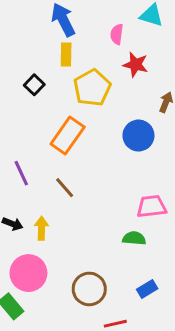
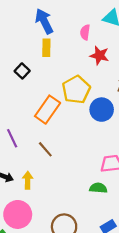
yellow pentagon: (92, 88) -> (76, 90), moved

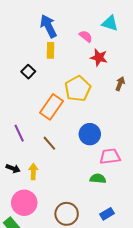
pink semicircle: (85, 32) -> (86, 36), turned 120
blue circle: (102, 110) -> (90, 134), moved

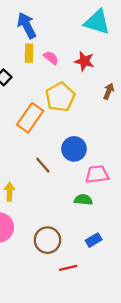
cyan triangle: (110, 23) -> (97, 22), size x1.4
pink semicircle: (86, 36) -> (51, 58), moved
brown line: (49, 143) -> (43, 165), moved

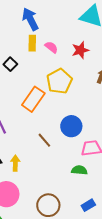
red star: (84, 61) -> (80, 50), turned -30

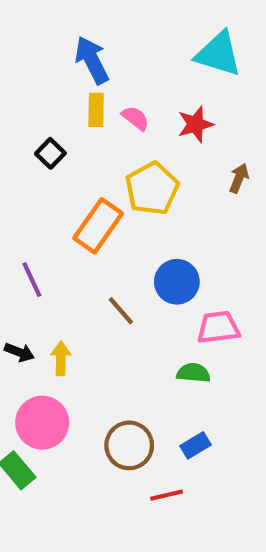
blue rectangle: (88, 205) -> (195, 445), moved

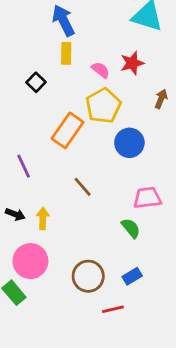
pink semicircle: (135, 118) -> (101, 70), moved
blue circle: (177, 282) -> (129, 143), moved
green semicircle: (193, 373) -> (131, 228), turned 45

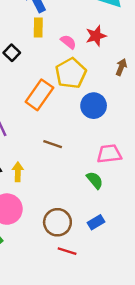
brown line: (83, 187) -> (53, 144), turned -30
red line: (113, 309) -> (67, 251), moved, turned 30

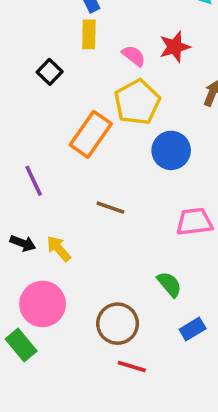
yellow arrow: (18, 172) -> (59, 249), turned -42
green semicircle: (95, 180) -> (169, 284), moved
blue rectangle: (96, 222) -> (193, 329), moved

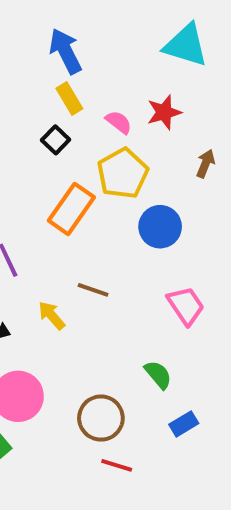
yellow rectangle: (89, 34) -> (69, 98), turned -32
black square: (50, 72) -> (56, 140), moved
pink trapezoid: (194, 222) -> (186, 306), turned 63
yellow arrow: (59, 249) -> (52, 315), moved

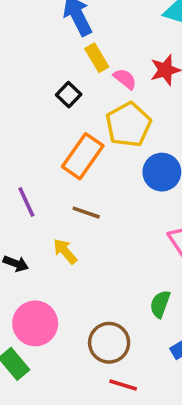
yellow rectangle: (69, 98) -> (97, 58), moved
brown line: (93, 290) -> (86, 213), moved
green semicircle: (158, 375) -> (160, 304), turned -120

